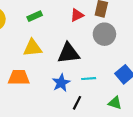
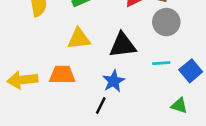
cyan line: (89, 79) -> (161, 63), moved
black line: (77, 103) -> (101, 106), moved

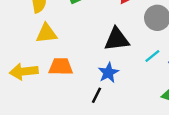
yellow triangle: (79, 39) -> (46, 33), moved
cyan line: (161, 63) -> (152, 56), turned -35

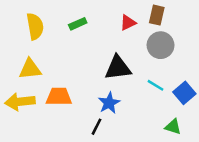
yellow triangle: (46, 33) -> (30, 69), moved
cyan line: (152, 56) -> (155, 85), turned 70

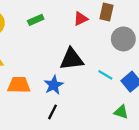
gray circle: (161, 45) -> (123, 39), moved
blue star: (109, 103) -> (54, 85), moved

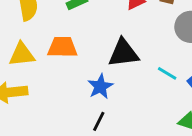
orange trapezoid: (19, 85) -> (62, 47), moved

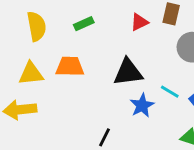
blue star: (100, 86) -> (142, 105), moved

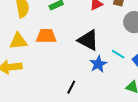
black triangle: (128, 72) -> (88, 40), turned 35

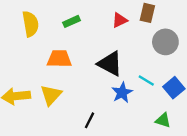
yellow triangle: (18, 41) -> (51, 95), moved, turned -42

